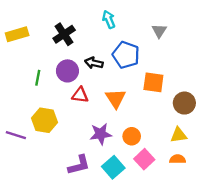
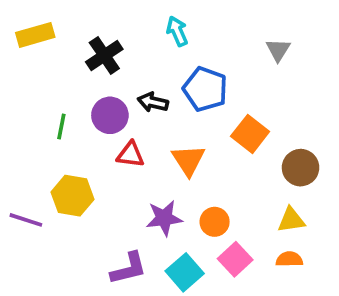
gray triangle: (159, 31) -> (278, 50), moved
yellow rectangle: (17, 34) -> (35, 35), moved
orange square: (153, 82) -> (250, 134), turned 30

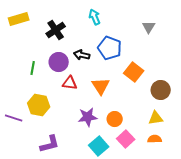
purple L-shape: (129, 269) -> (50, 144), moved

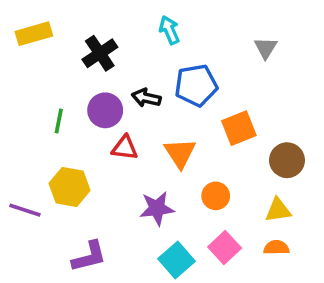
blue pentagon: (110, 48) -> (196, 85), turned -30
orange square: (134, 72) -> (239, 128), turned 30
orange circle: (115, 119) -> (216, 196), moved

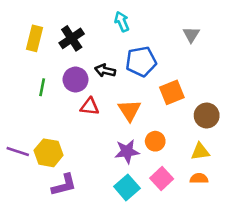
yellow rectangle: (34, 34) -> (34, 38), moved, turned -60
yellow hexagon: (70, 187) -> (49, 153), moved
purple star: (157, 208) -> (127, 151), moved

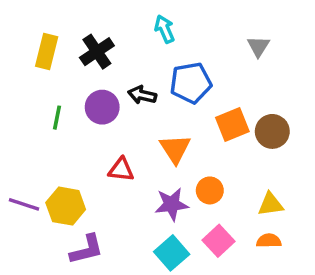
red triangle: (90, 106) -> (121, 170), moved
brown circle: (207, 115) -> (272, 131), moved

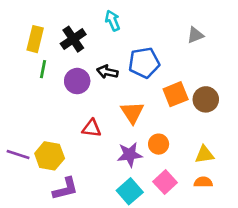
cyan arrow: (165, 29) -> (113, 21), moved
gray triangle: (258, 46) -> (195, 35), turned 36
green line: (57, 118) -> (43, 69), moved

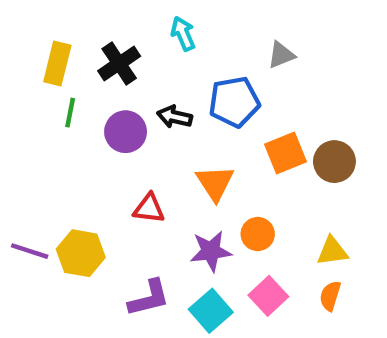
gray triangle: (195, 35) -> (281, 55), moved
orange semicircle: (203, 182) -> (330, 296), turned -72
purple L-shape: (65, 189) -> (149, 298), moved

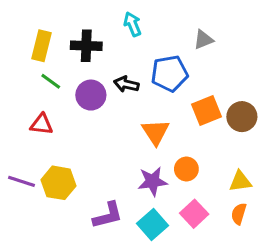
black cross: (119, 63) -> (86, 46), turned 36
green line: (70, 113) -> (51, 81), turned -65
red triangle: (149, 208) -> (42, 124), moved

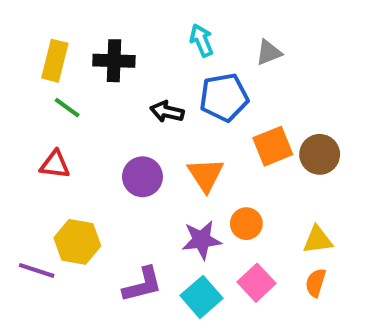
cyan arrow: (132, 24) -> (202, 40), moved
purple circle: (91, 95) -> (142, 177), moved
purple line: (22, 181) -> (37, 270), moved

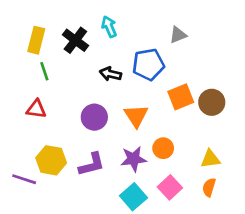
cyan arrow: (202, 40) -> (109, 27), moved
black cross: (114, 61) -> (75, 40), turned 35
green line: (67, 108) -> (44, 71), turned 36
purple L-shape: (142, 285) -> (92, 164), moved

